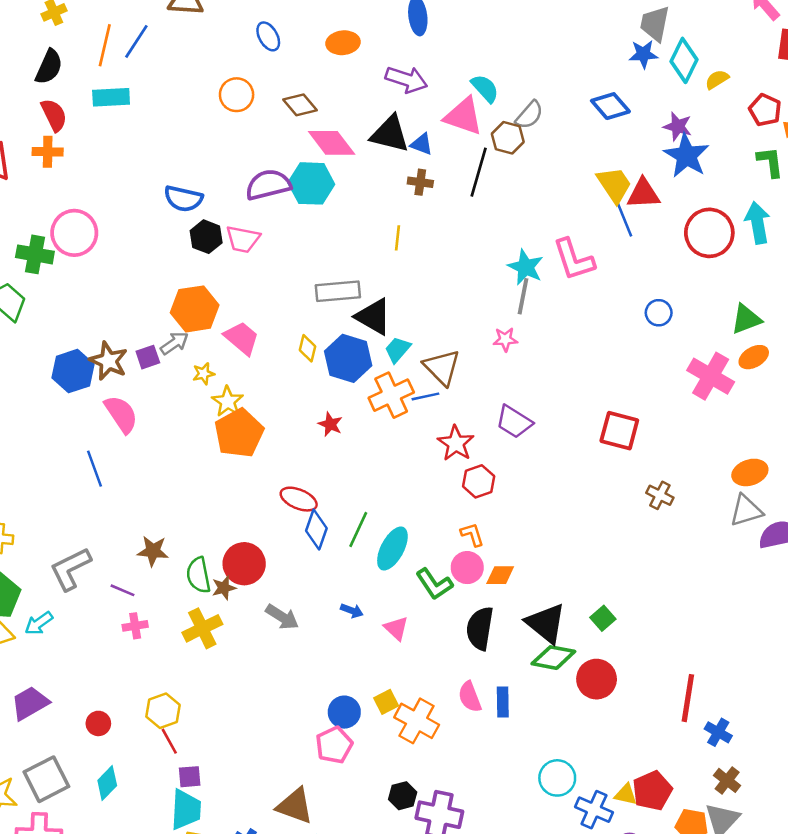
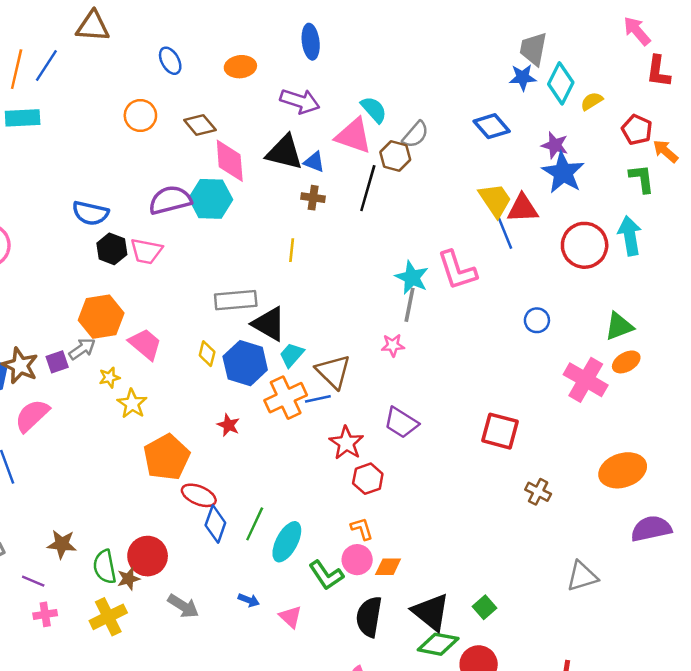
pink diamond: (332, 143) -> (230, 161), turned 33
pink semicircle: (121, 414) -> (32, 416), turned -99
orange pentagon: (239, 433) -> (167, 457), moved
orange ellipse: (750, 472) -> (623, 470), size x1.4
gray triangle: (746, 510) -> (582, 576), moved

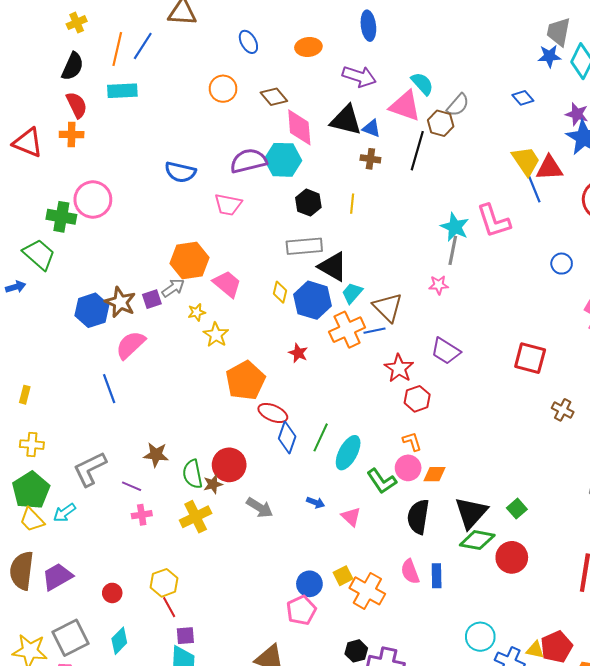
blue diamond: (492, 126) -> (523, 98), size x0.7
black hexagon: (112, 249) -> (308, 203), moved
black triangle: (431, 612) -> (471, 513), turned 33

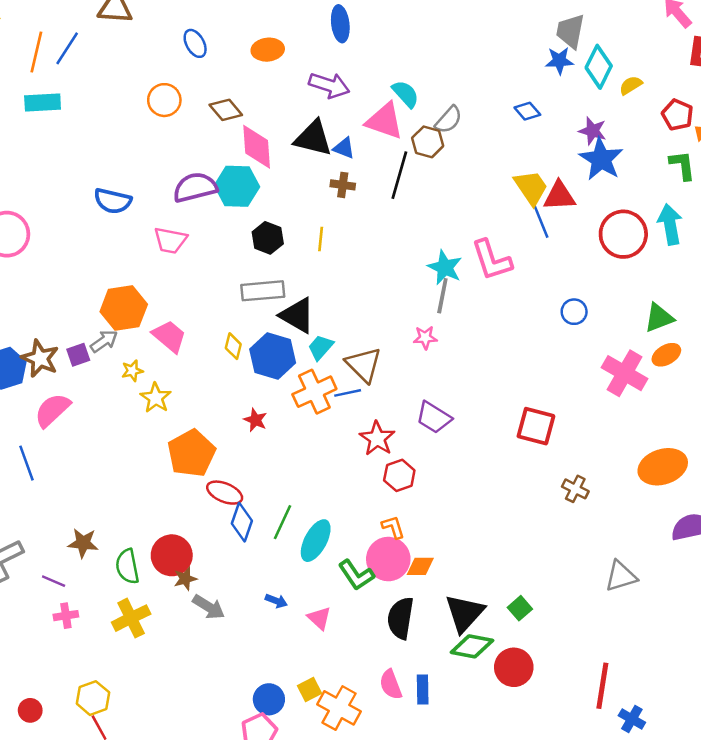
pink circle: (408, 468) -> (388, 559), size x1.4
brown star: (213, 484) -> (185, 579), moved

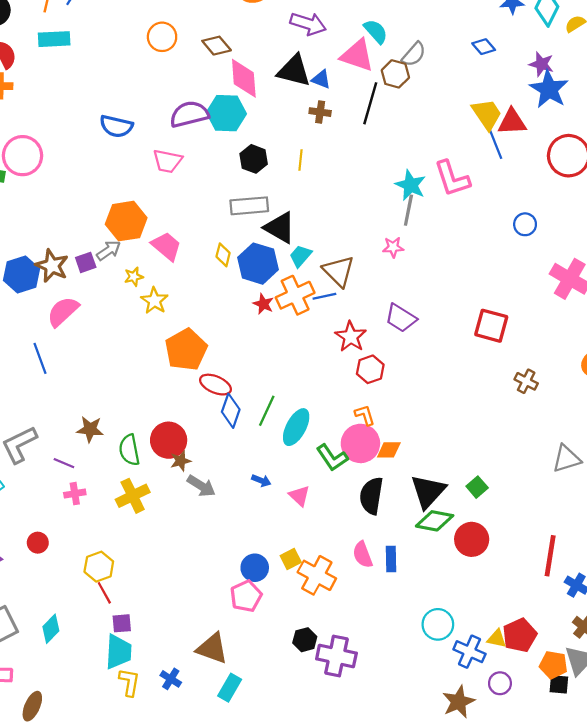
red star: (255, 420) -> (263, 304), moved
red circle: (30, 710) -> (38, 543), moved

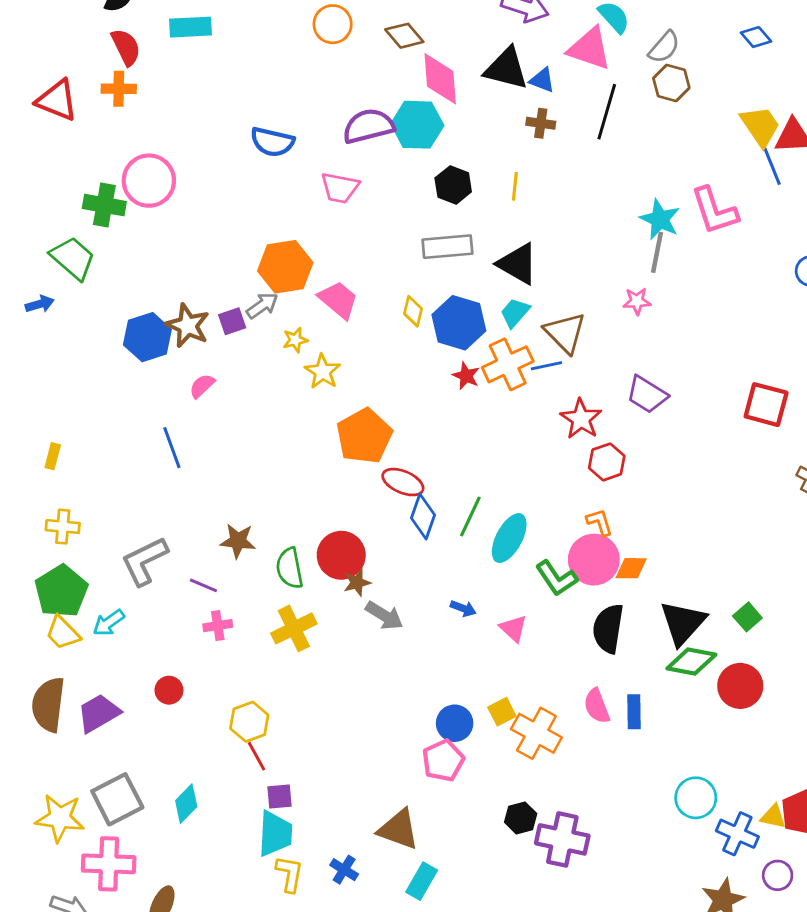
brown hexagon: (395, 74) -> (671, 83), moved
black triangle: (280, 228) -> (518, 264), moved
pink semicircle: (63, 312) -> (202, 386), size x0.6

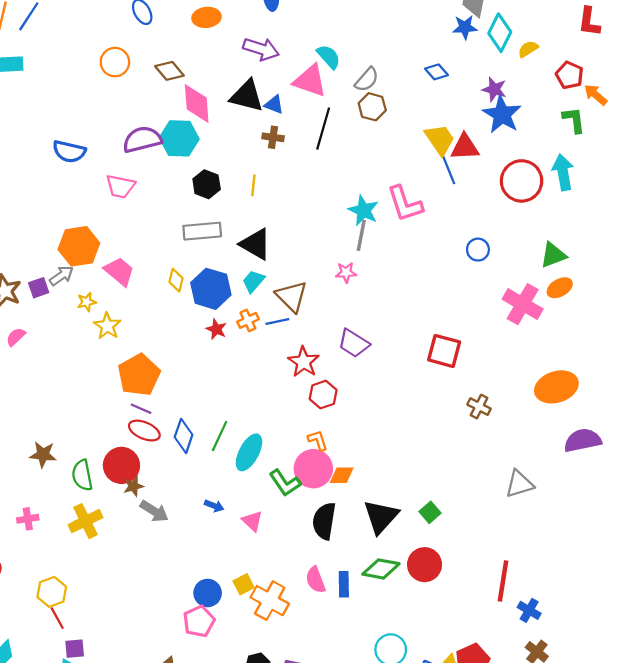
orange cross: (508, 364) -> (248, 320), size x0.6
red ellipse: (403, 482) -> (144, 431), moved
purple line: (203, 585) -> (141, 409), moved
green diamond: (691, 661) -> (381, 569), moved

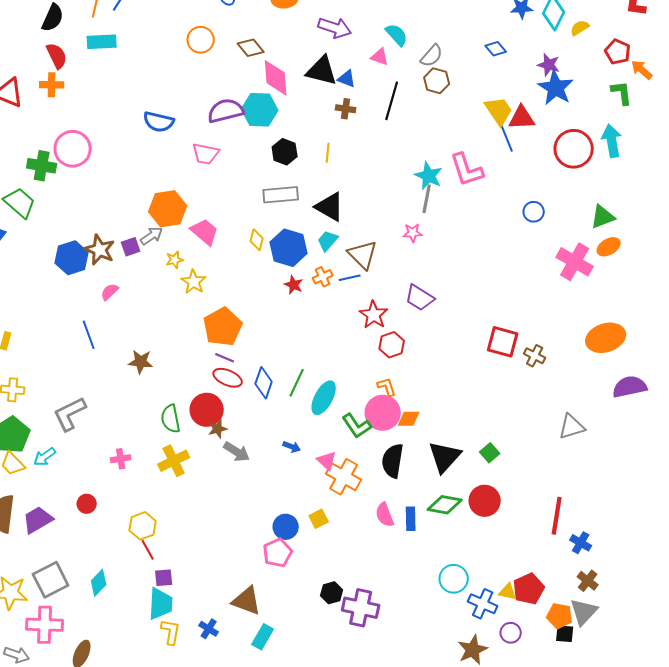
pink triangle: (310, 81) -> (380, 57), size x0.6
red square: (444, 351) -> (503, 342), moved
brown star: (43, 455) -> (141, 362), moved
orange cross: (270, 601) -> (344, 477), moved

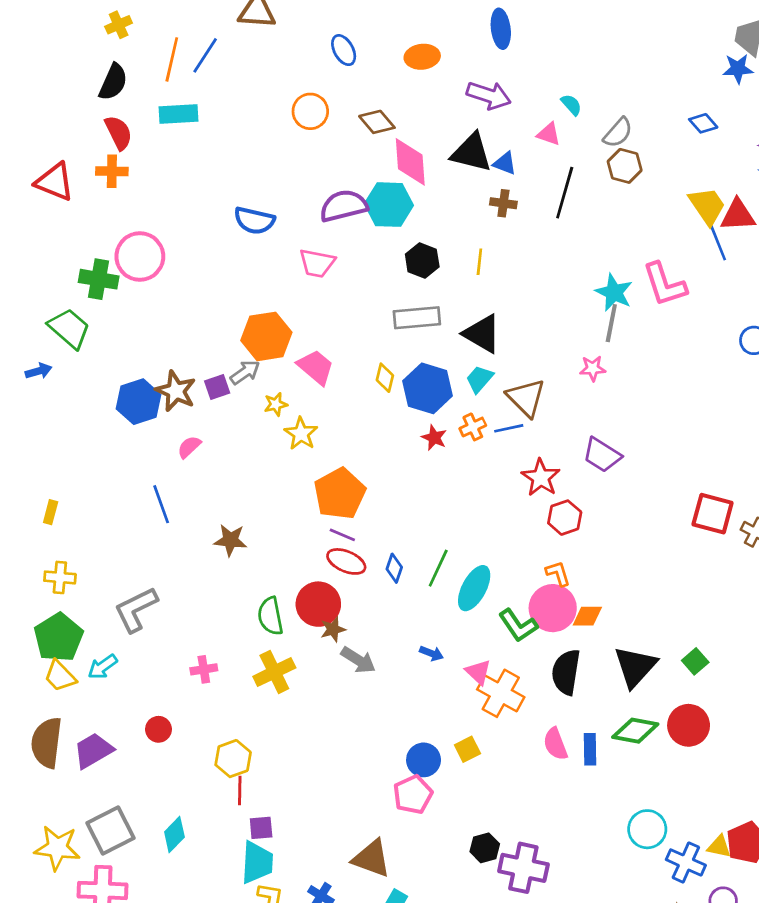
cyan semicircle: (397, 35) -> (571, 105), size x0.7
blue diamond: (264, 383) -> (394, 568), size x0.7
red line: (148, 550) -> (240, 791), turned 30

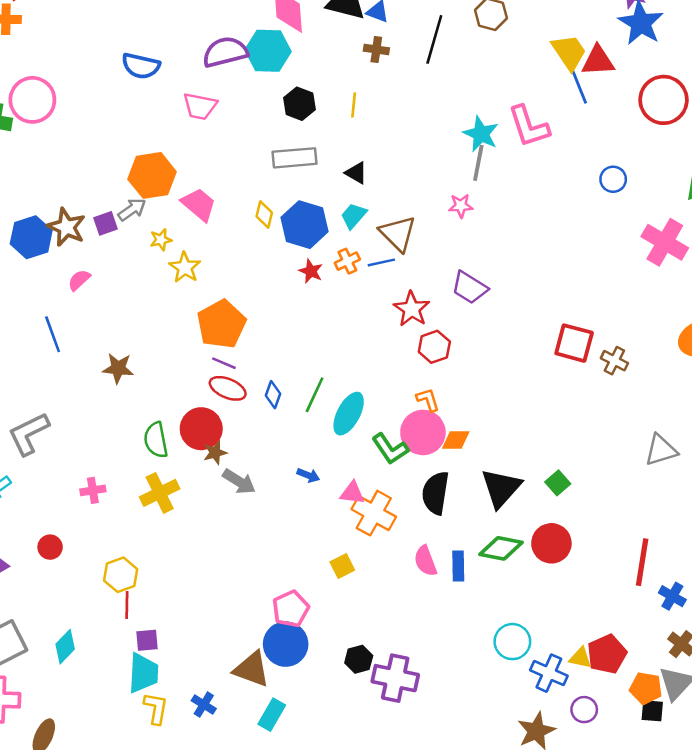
black triangle: (482, 334) -> (356, 173), size x0.6
pink triangle: (478, 672) -> (352, 493), turned -36
blue circle: (424, 760) -> (286, 644), moved, size x1.4

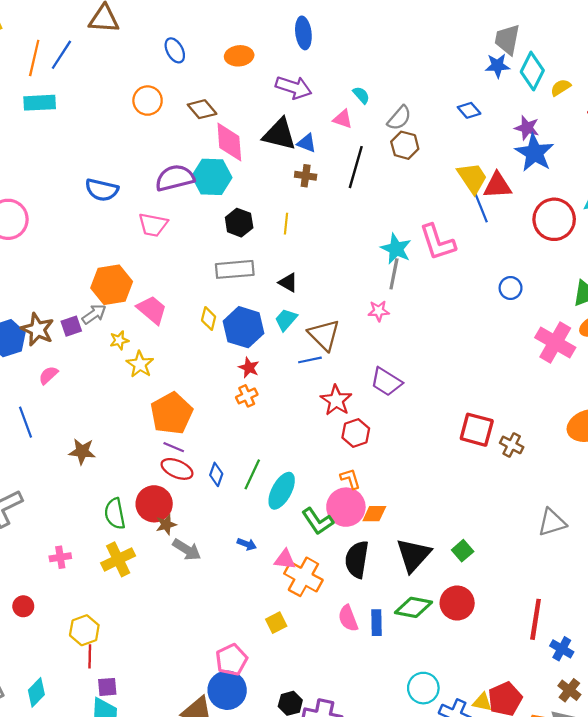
orange cross: (347, 261) -> (247, 396), moved

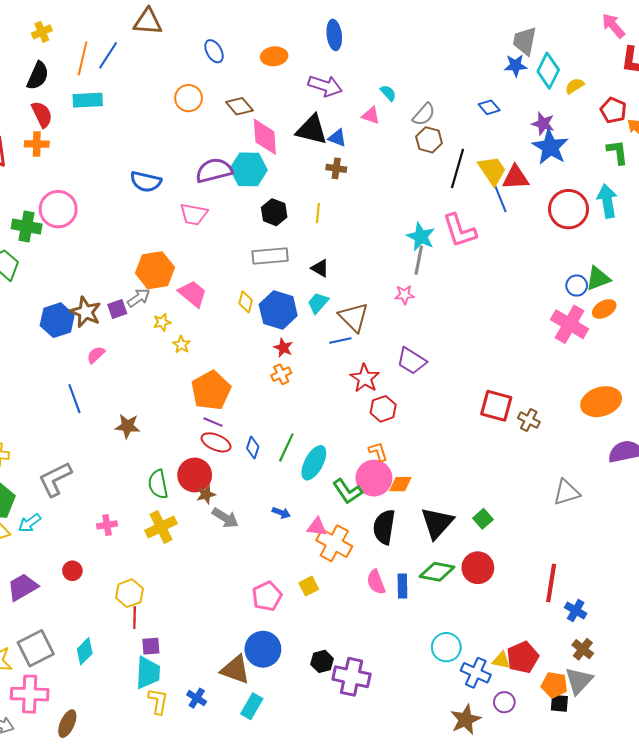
black line: (356, 167) -> (457, 168), moved
blue circle: (511, 288) -> (577, 286), moved
yellow star: (140, 364) -> (181, 345), size x0.7
pink pentagon: (231, 660) -> (267, 596), moved

